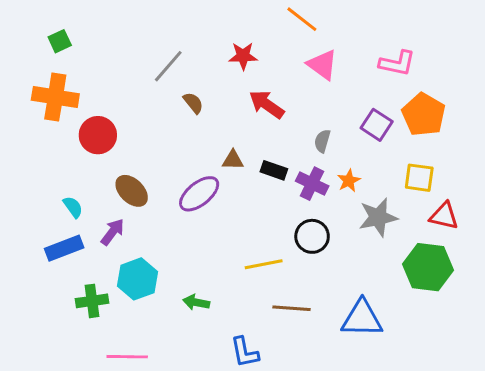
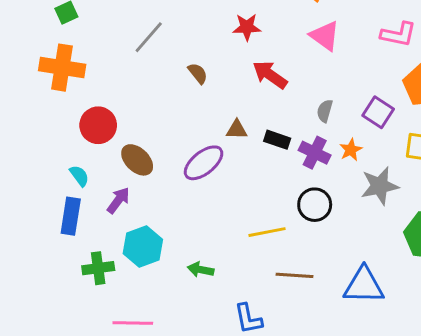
gray line: (168, 66) -> (149, 37), moved
purple square: (377, 125) -> (378, 112), moved
red circle: (98, 135) -> (98, 125), moved
blue rectangle: (64, 248) -> (71, 216), turned -60

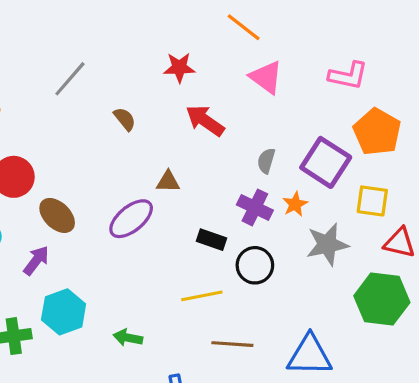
purple square: (378, 112) -> (326, 162), size x1.4
black rectangle: (277, 140) -> (211, 240), moved

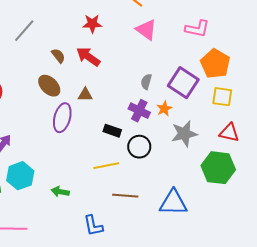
red arrow: (205, 121) -> (88, 57), moved
yellow square: (372, 201) -> (222, 97), moved
brown ellipse: (57, 215) -> (49, 86), moved
purple ellipse: (131, 219) -> (62, 118), turned -36

